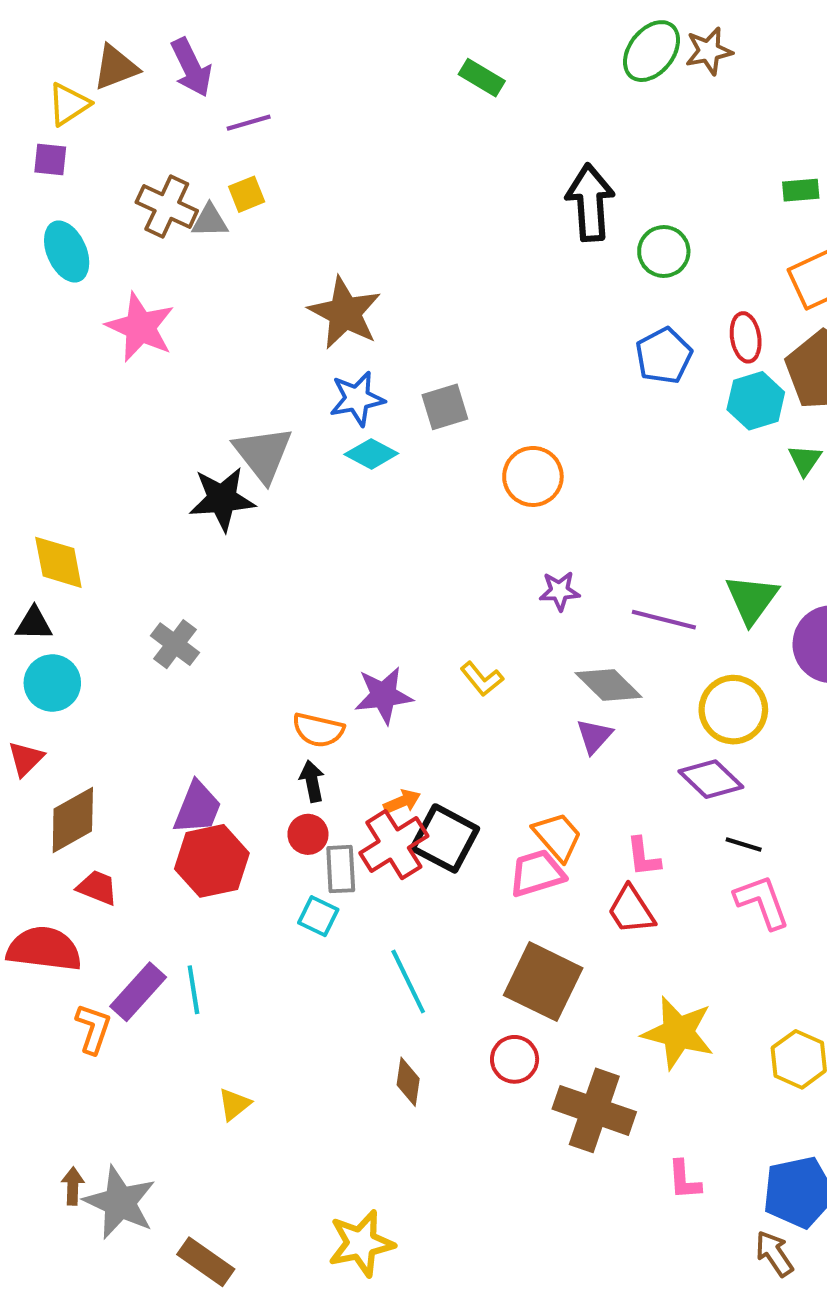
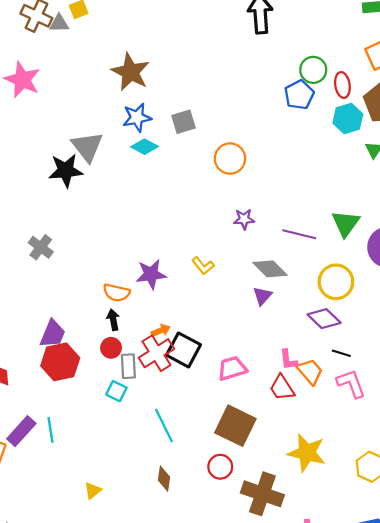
green circle: (664, 251) -> (313, 70), moved
orange trapezoid: (557, 836) -> (310, 372), moved
yellow triangle: (234, 1104) -> (93, 491), moved

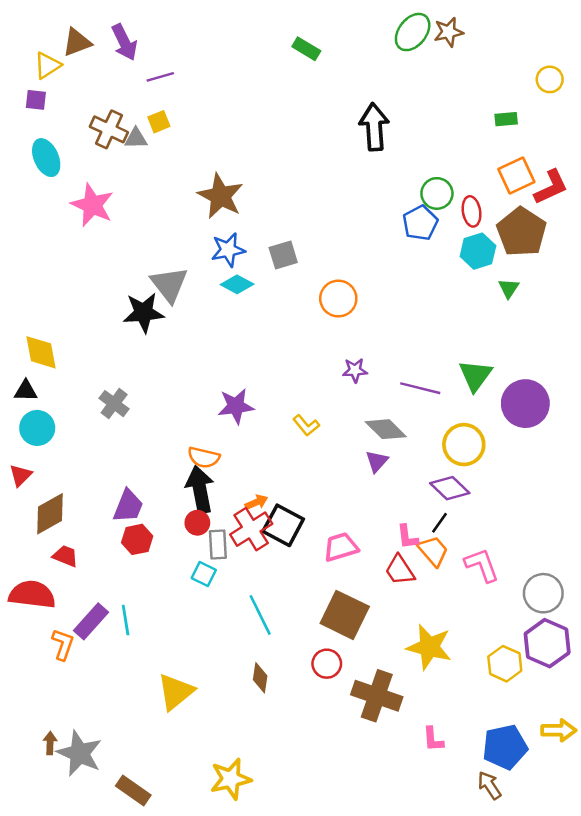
purple star: (151, 274) -> (236, 406), moved
black arrow: (113, 320) -> (200, 489), size x1.8
black line: (341, 353) -> (440, 523), moved, turned -72
red hexagon: (60, 362) -> (137, 539), size x0.7
yellow triangle: (93, 491) -> (176, 692), size x1.8

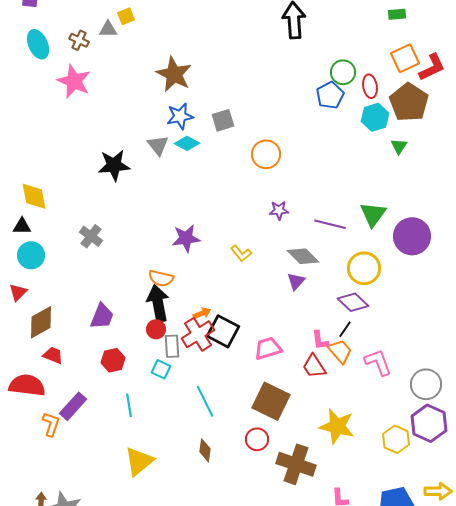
brown cross: (109, 129) -> (79, 40), moved, size x0.7
gray triangle: (169, 284) -> (158, 145), moved, size x0.7
red hexagon: (137, 539) -> (113, 360), moved
cyan line: (126, 620) -> (129, 405), moved

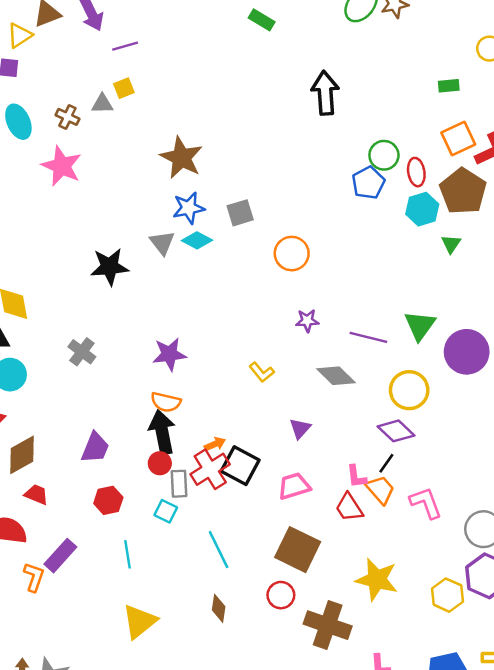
purple star: (186, 238) -> (169, 354), moved
purple triangle: (296, 281) -> (300, 429), moved

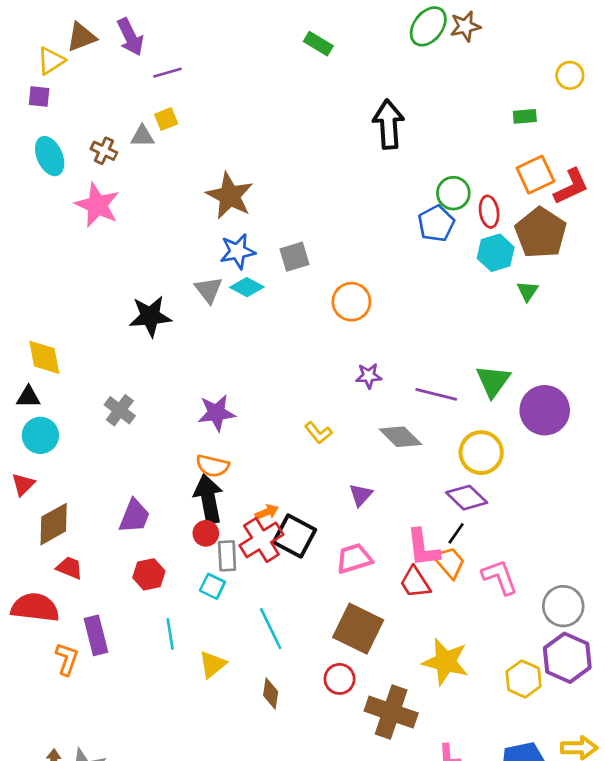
pink L-shape: (356, 476) -> (423, 548), size x1.5
purple rectangle: (60, 556) -> (96, 635), turned -56
yellow triangle: (139, 621) -> (212, 664), moved, size x0.7

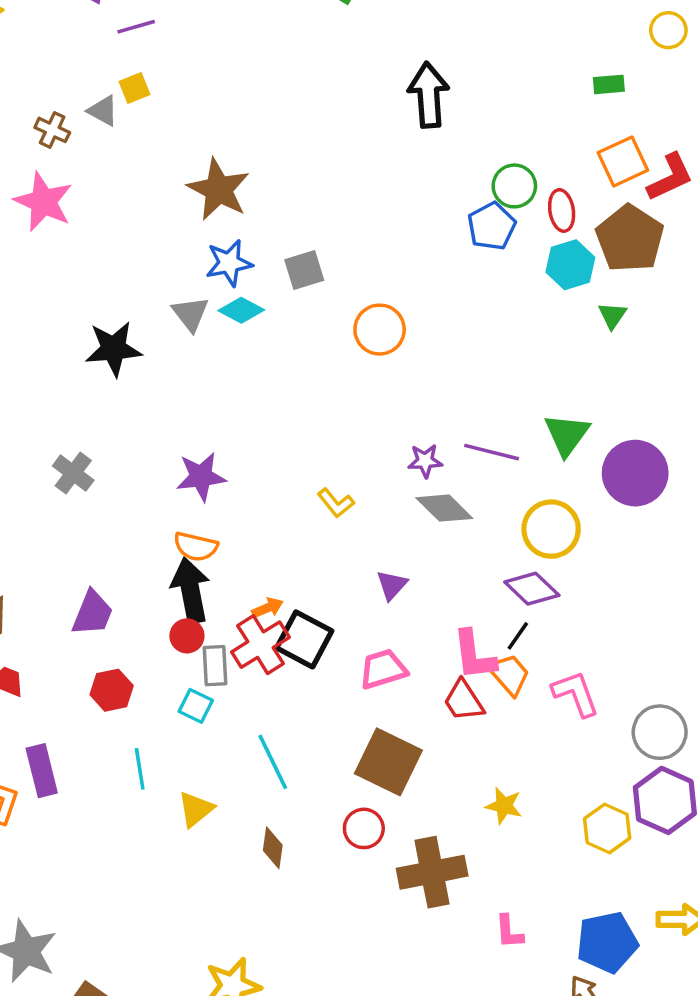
gray triangle: (142, 136) -> (103, 111), turned 30
purple star: (369, 376) -> (425, 461), moved
yellow star: (445, 662) -> (504, 806), size x0.6
brown cross: (391, 712) -> (432, 872), turned -30

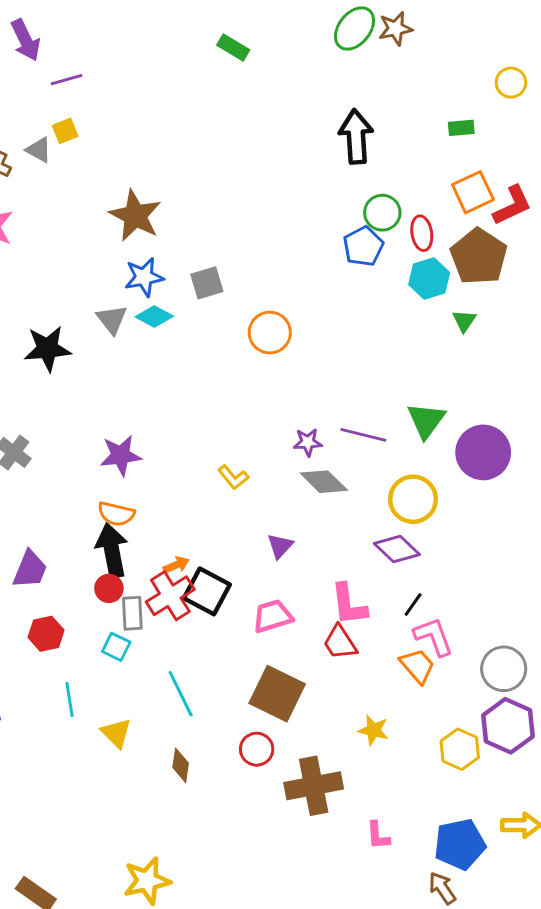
black arrow: (429, 95) -> (356, 137), moved
black line: (518, 636) -> (413, 604), moved
orange trapezoid: (509, 674) -> (417, 666), moved
yellow triangle: (196, 809) -> (116, 733), turned -36

